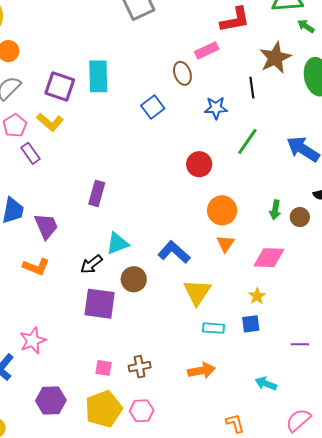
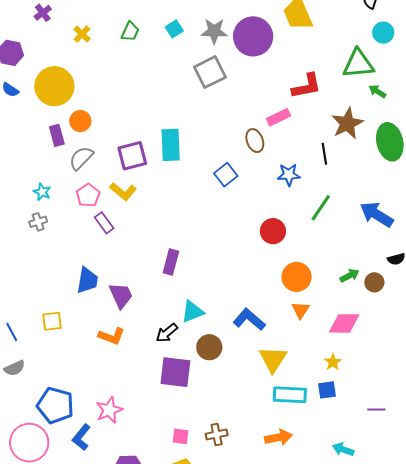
purple square: (60, 87) -> (132, 156), turned -32
green arrow: (275, 210) -> (350, 276), turned -126
cyan rectangle: (214, 328) -> (290, 395), size x1.5

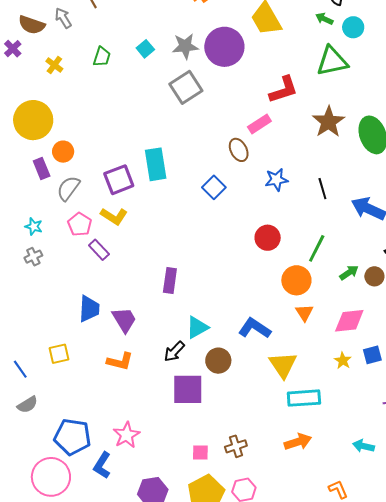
green arrow: (377, 91) -> (324, 19), moved
black line: (324, 154) -> (322, 189), moved
green line: (321, 208) -> (317, 248), moved
blue square: (327, 390) -> (372, 355), moved

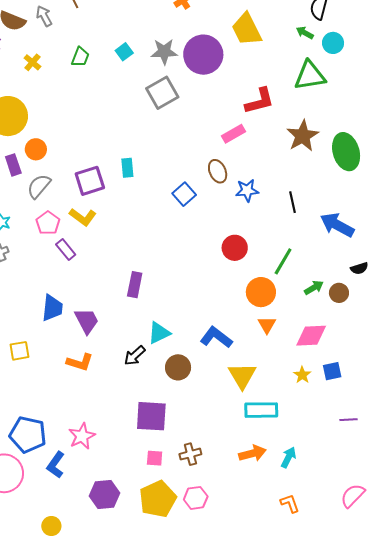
brown ellipse: (239, 150) -> (218, 171), moved
cyan rectangle: (156, 164) -> (127, 168), size x0.6
purple square: (188, 389) -> (151, 416), moved
cyan arrow: (363, 446) -> (289, 457), moved, turned 100

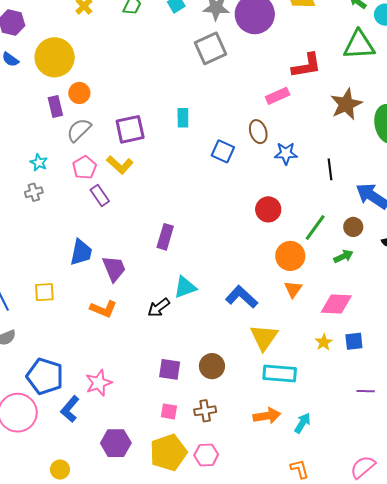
cyan rectangle: (127, 168) -> (183, 118), moved
blue square: (184, 194) -> (223, 151), turned -30
brown circle: (339, 293) -> (353, 227), moved
brown circle: (178, 367) -> (212, 366), moved
purple square: (151, 416) -> (170, 369), size x0.7

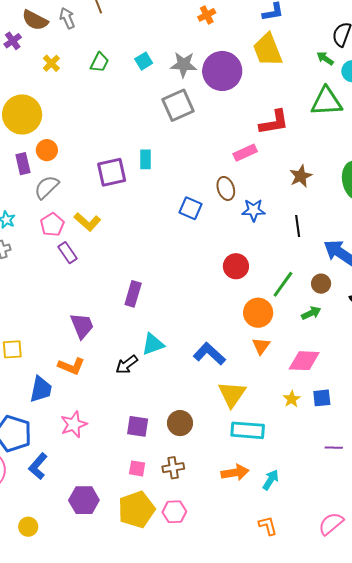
brown star: (346, 104) -> (301, 176), moved, size x0.7
cyan rectangle: (183, 118) -> (145, 159), moved
purple square: (130, 129) -> (112, 172), moved
blue trapezoid: (81, 252) -> (41, 389), moved
pink star: (99, 383) -> (74, 424), moved

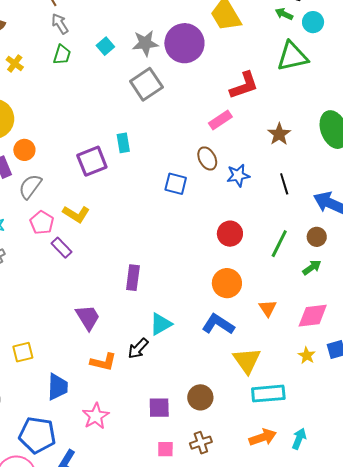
gray arrow: (67, 18) -> (60, 24), moved
orange circle: (258, 313) -> (227, 283), moved
orange L-shape: (71, 366) -> (103, 362), moved

